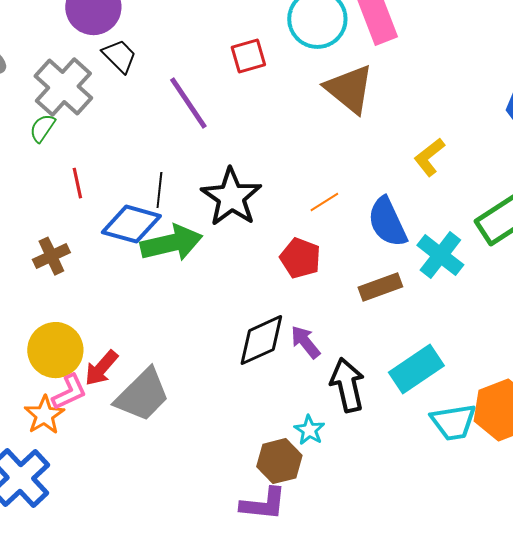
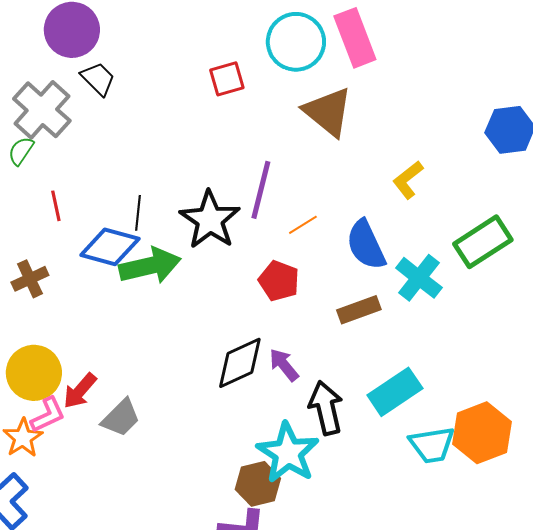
purple line: (188, 103) -> (261, 190), moved, turned 48
gray trapezoid: (142, 395) -> (121, 418), size x0.7
cyan star: (309, 430) -> (288, 453), size x2.0

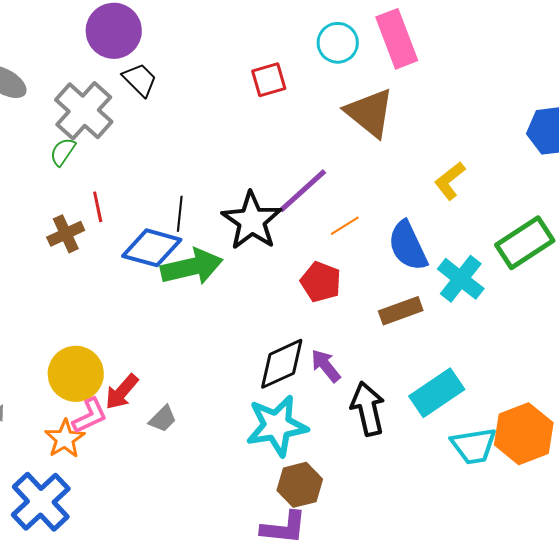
cyan circle: (296, 42) -> (338, 43), size x0.7
purple line: (261, 190) -> (303, 191), turned 34
brown cross: (30, 279) -> (66, 234), moved
gray trapezoid: (121, 418) -> (163, 419), size x0.7
cyan star: (288, 453) -> (277, 426), moved, turned 30

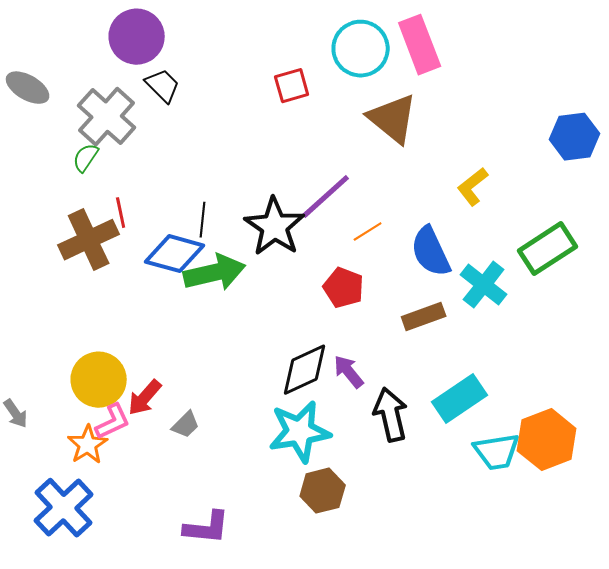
cyan circle: (338, 43) -> (361, 49), size x1.4
brown cross: (66, 234) -> (89, 240), size x1.6
purple L-shape: (284, 528) -> (207, 528), moved

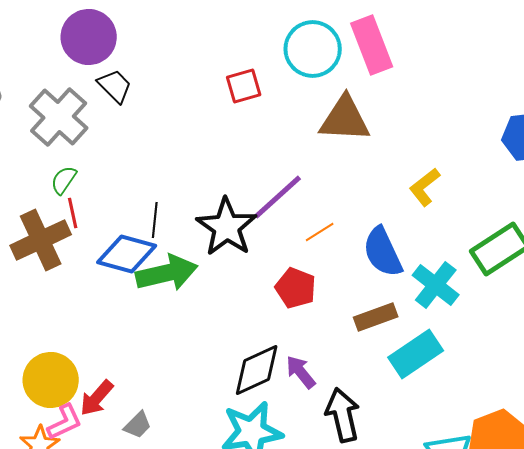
brown triangle: (393, 119) -> (345, 119), turned -36
green semicircle: (86, 158) -> (64, 180), moved
cyan rectangle: (460, 399) -> (416, 354), moved

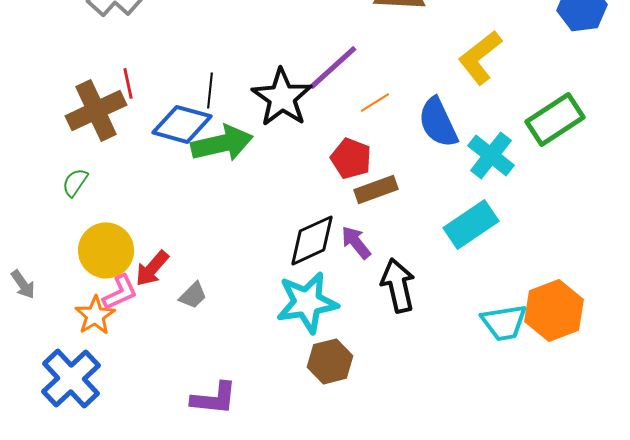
green semicircle: (64, 180) -> (75, 182), moved
yellow L-shape: (425, 187) -> (480, 57), size x1.4
brown rectangle: (376, 317) -> (376, 189), moved

